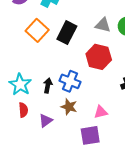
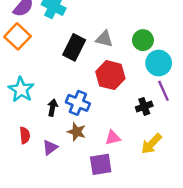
gray triangle: (103, 25) -> (104, 39), moved
orange square: (37, 30) -> (17, 36), moved
cyan star: (20, 84) -> (21, 90), moved

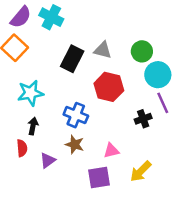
cyan star: (21, 90) -> (31, 93), moved, turned 30
black arrow: (52, 108) -> (33, 126), moved
yellow arrow: (151, 144) -> (141, 171), moved

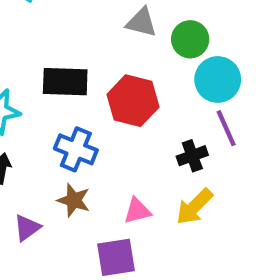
gray triangle: (103, 50) -> (141, 22), moved
black rectangle: (72, 59) -> (65, 82), moved, turned 65
yellow arrow: (141, 171) -> (194, 207), moved

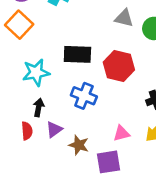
brown star: (74, 200) -> (79, 145), moved
purple triangle: (27, 228) -> (54, 130), moved

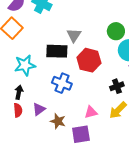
gray triangle: (124, 18) -> (74, 35), moved, turned 49
black arrow: (39, 107) -> (19, 92), moved

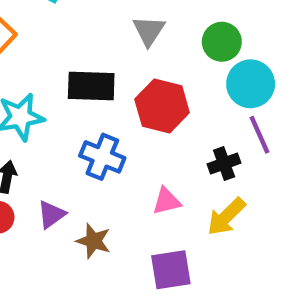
gray triangle: (74, 35) -> (149, 31), moved
pink triangle: (91, 112) -> (166, 201), moved
purple square: (81, 134) -> (171, 270), moved

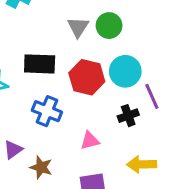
green circle: (222, 42) -> (109, 26), moved
cyan circle: (251, 84) -> (125, 71), moved
yellow arrow: (226, 217) -> (142, 164), moved, turned 44

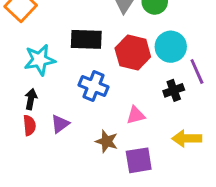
brown star: (41, 167) -> (107, 141), moved

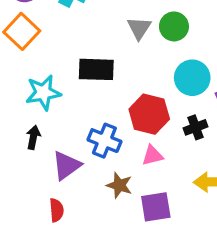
red hexagon: (133, 52) -> (149, 114), moved
blue cross: (94, 86) -> (104, 141), moved
purple triangle: (60, 124) -> (66, 165), size x1.4
red semicircle: (29, 125) -> (56, 210), moved

